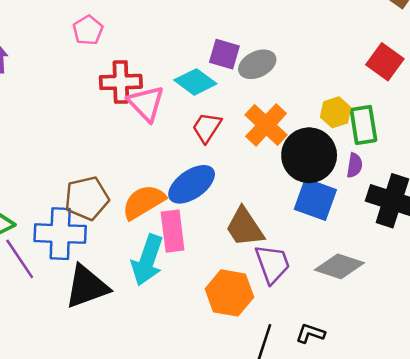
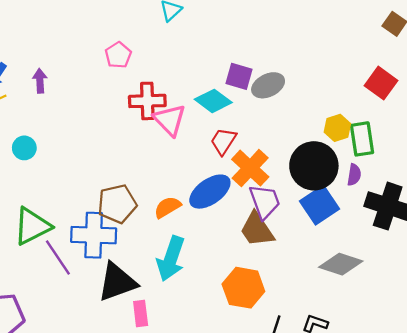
orange cross: (266, 125) -> (250, 168), moved
blue square: (315, 199) -> (320, 205), turned 36
orange semicircle: (144, 202) -> (167, 207), size x0.7
pink rectangle: (173, 231) -> (141, 313), moved, size x0.7
purple trapezoid: (272, 264) -> (265, 202), moved

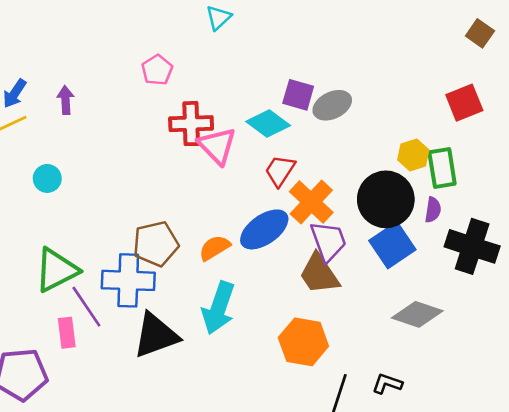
red square: (381, 83) -> (464, 103), turned 32
pink rectangle: (141, 313) -> (67, 333), moved

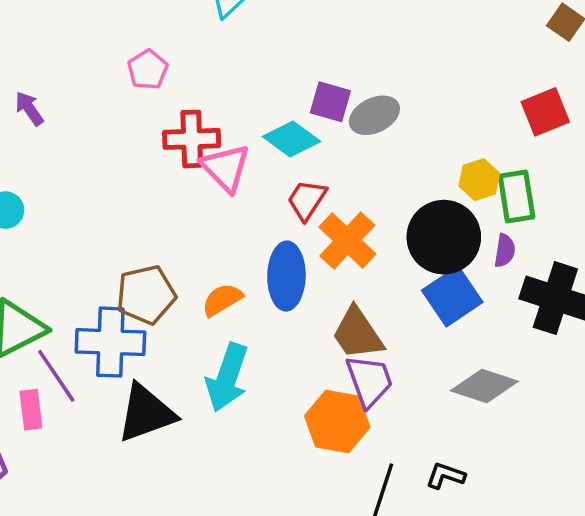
purple arrow: (66, 100) -> (29, 109), turned -32
blue ellipse: (264, 229) -> (286, 276), turned -54
purple trapezoid: (328, 241) -> (369, 381), moved

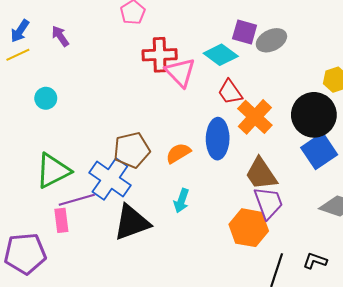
red trapezoid: (307, 200) -> (230, 92), turned -68
blue cross: (110, 342) -> (110, 179), turned 33
purple line: (56, 376) -> (77, 200), turned -72
cyan arrow: (227, 378) -> (181, 201), size x0.6

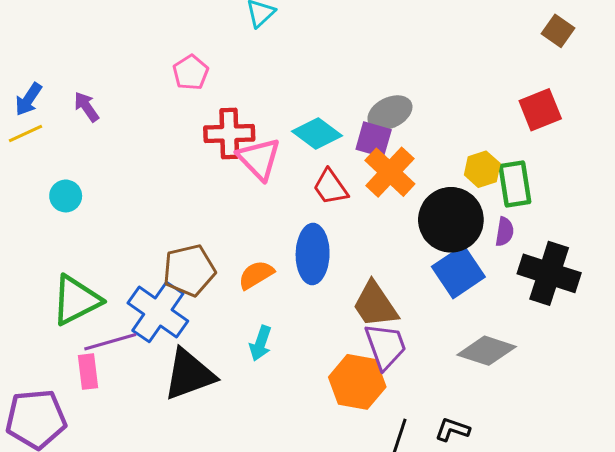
purple square: (245, 32) -> (374, 139), moved
orange cross: (255, 117) -> (390, 172), moved

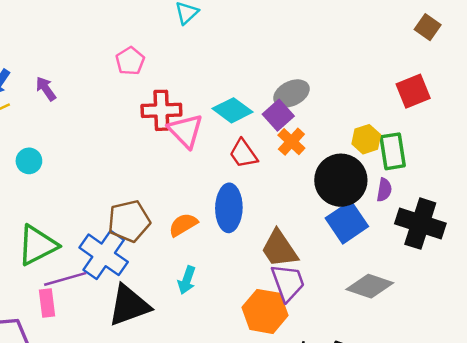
purple square: (374, 139) -> (278, 115), turned 32
orange cross: (390, 172) -> (291, 142), size x0.7

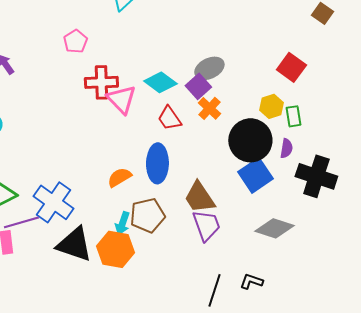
red square: (413, 91) -> (291, 67), moved, turned -32
green rectangle: (393, 151) -> (293, 116), size x0.7
brown pentagon: (129, 221) -> (147, 215), moved
black triangle: (129, 305) -> (74, 244), turned 39
orange hexagon: (265, 311) -> (115, 249), moved

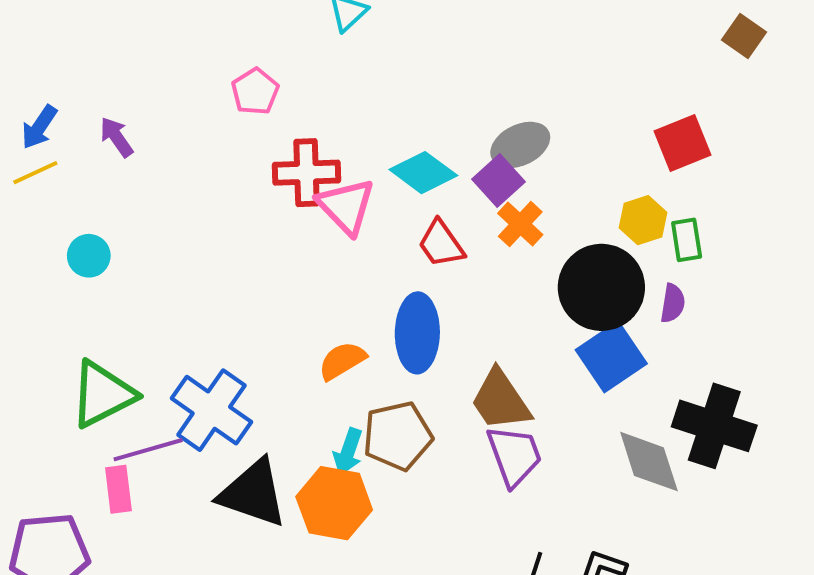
red square: (291, 67) -> (683, 143), turned 32
black cross: (316, 176) -> (714, 426), moved
gray diamond: (274, 228) -> (649, 462), turned 54

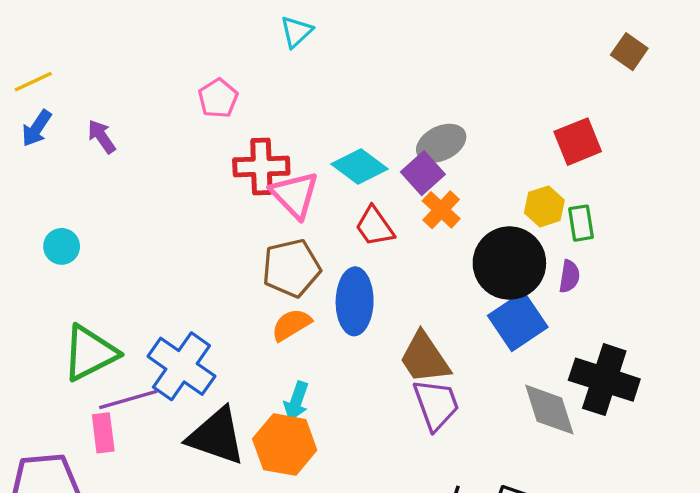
yellow line: (35, 173) -> (33, 82), moved
cyan circle: (89, 256) -> (62, 246), moved
brown pentagon: (398, 436) -> (291, 268), moved

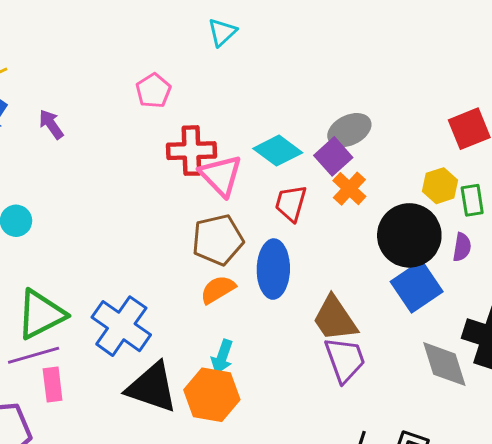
red trapezoid: (375, 226) -> (291, 203), turned 51
purple line: (128, 400) -> (34, 355), moved

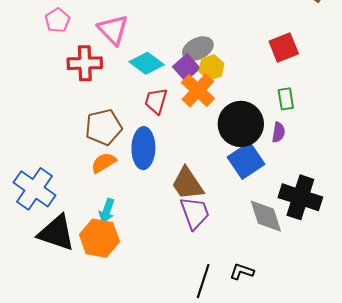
pink triangle: (221, 175) -> (113, 30), moved
yellow hexagon: (440, 186) -> (211, 67), moved
orange cross: (349, 189) -> (198, 90), size x1.4

